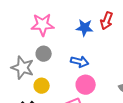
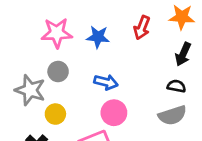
blue star: (85, 28) -> (98, 37), moved

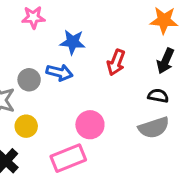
red arrow: (142, 28) -> (116, 62), moved
pink star: (57, 33) -> (33, 17), moved, size x0.7
blue arrow: (106, 82) -> (60, 73), moved

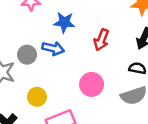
pink circle: (90, 125) -> (92, 84), moved
yellow circle: (26, 126) -> (37, 97), moved

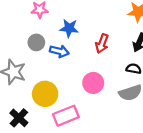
gray circle: (27, 55) -> (36, 42), moved
yellow circle: (37, 97) -> (45, 94), size x1.5

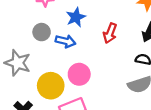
blue star: (69, 28) -> (76, 17), turned -30
pink circle: (93, 83) -> (79, 74), moved

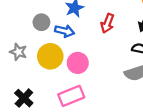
gray star: (18, 63) -> (18, 52), size x0.7
yellow circle: (51, 86) -> (50, 56), moved

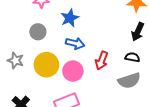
red arrow: (107, 23) -> (102, 60), moved
blue arrow: (65, 31) -> (75, 43), moved

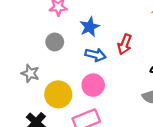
red arrow: (102, 60) -> (125, 44), moved
yellow circle: (46, 65) -> (58, 94), moved

